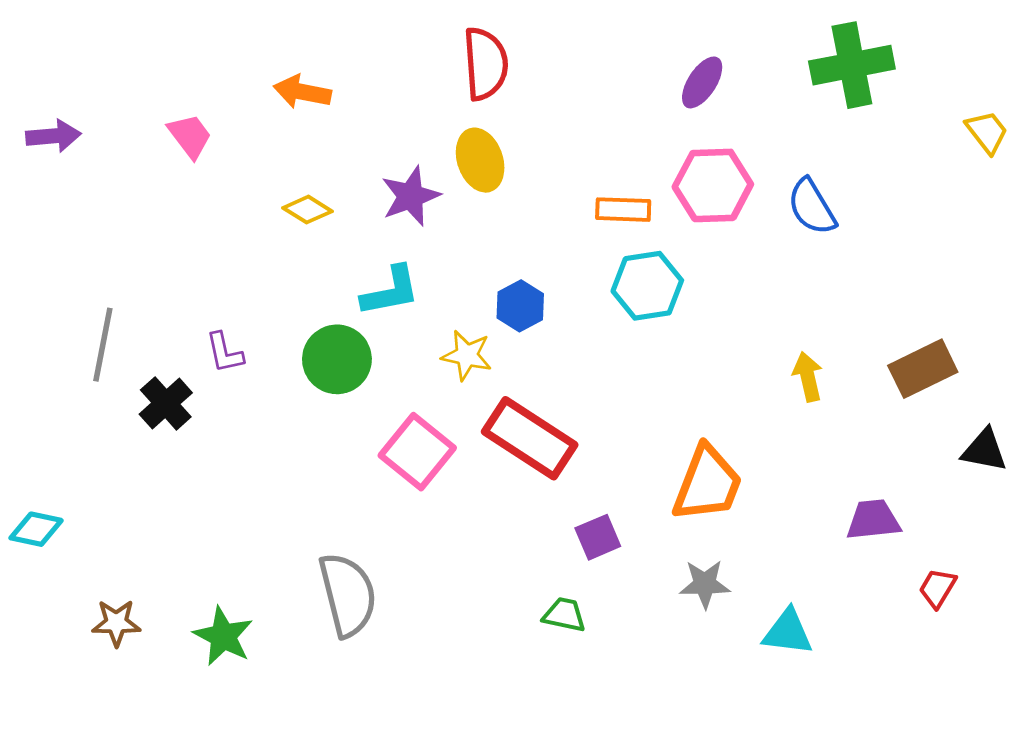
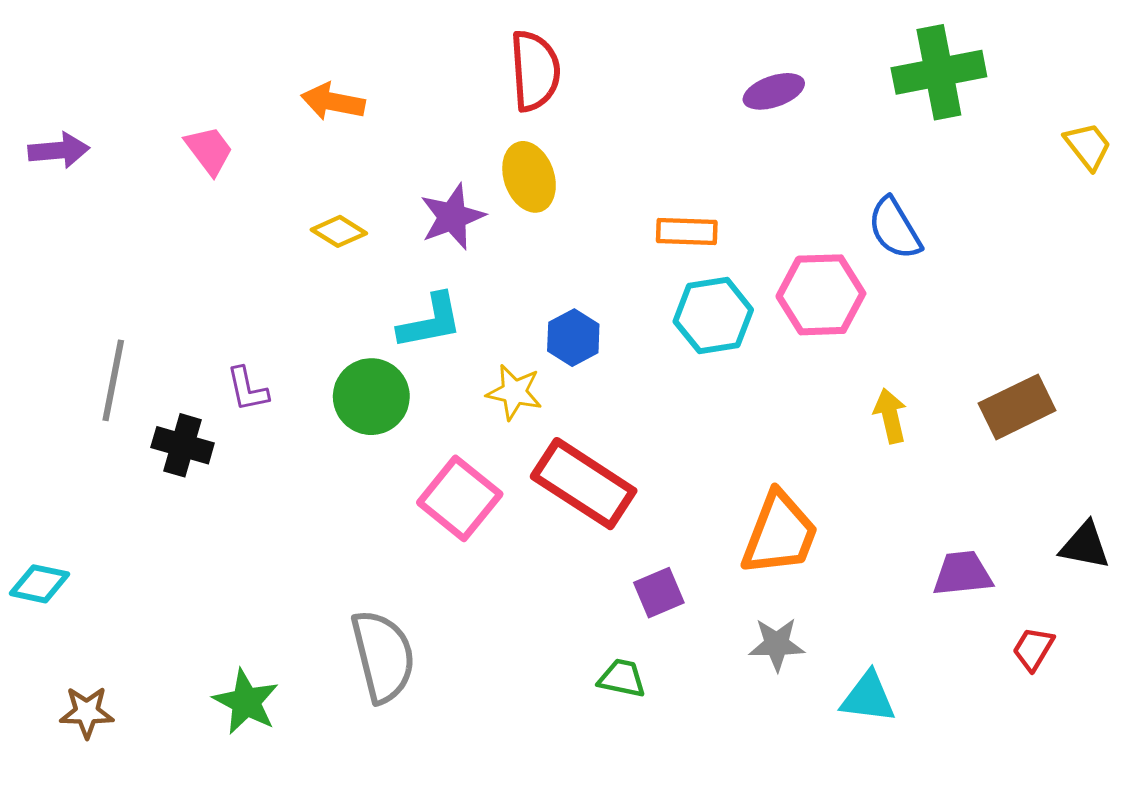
purple ellipse: (702, 82) -> (774, 91), turned 38
pink hexagon: (713, 185) -> (821, 295), moved
black cross: (166, 403) -> (183, 445), turned -32
black triangle: (984, 450) -> (1085, 546), moved
brown star: (116, 623) -> (87, 712), moved

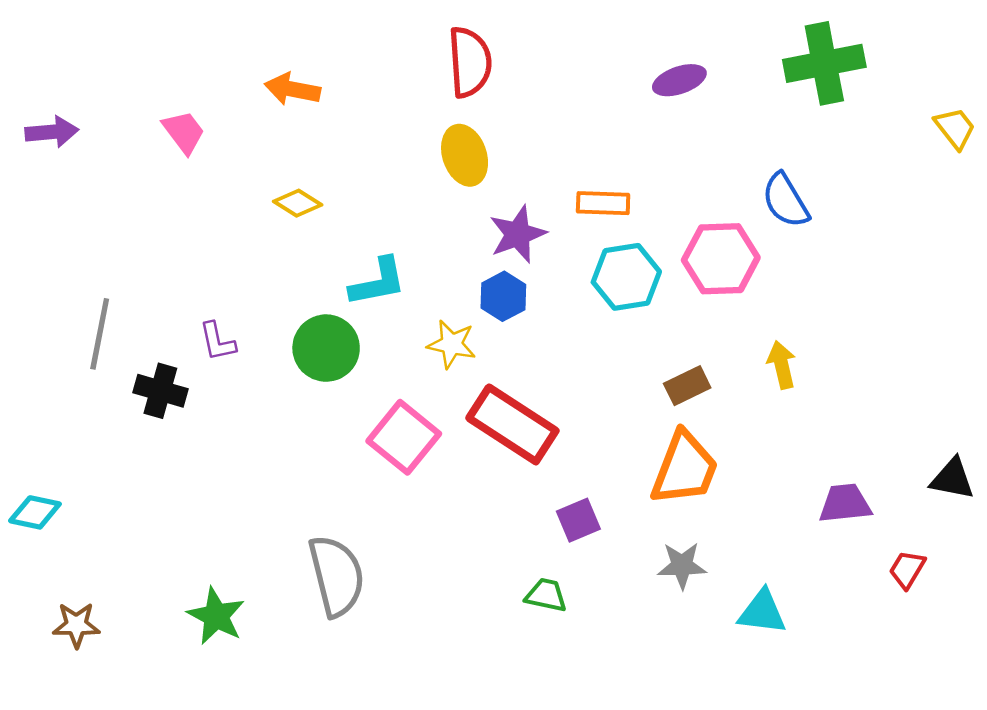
purple star: (452, 217) -> (518, 234), moved
brown rectangle: (1017, 407) -> (687, 386), moved, size x0.7

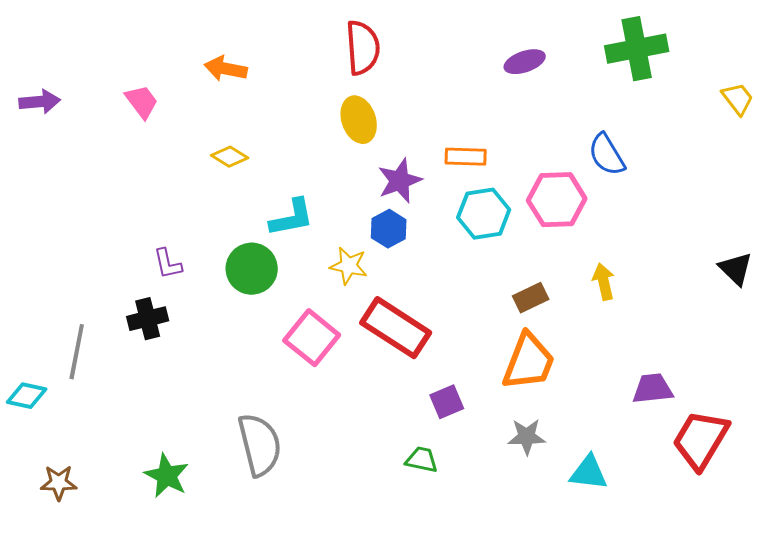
gray line: (100, 334) -> (77, 352), moved
black cross: (160, 391) -> (148, 319), moved, turned -30
black triangle: (952, 479) -> (736, 269), moved, turned 33
red trapezoid: (907, 569) -> (701, 440), size x2.0

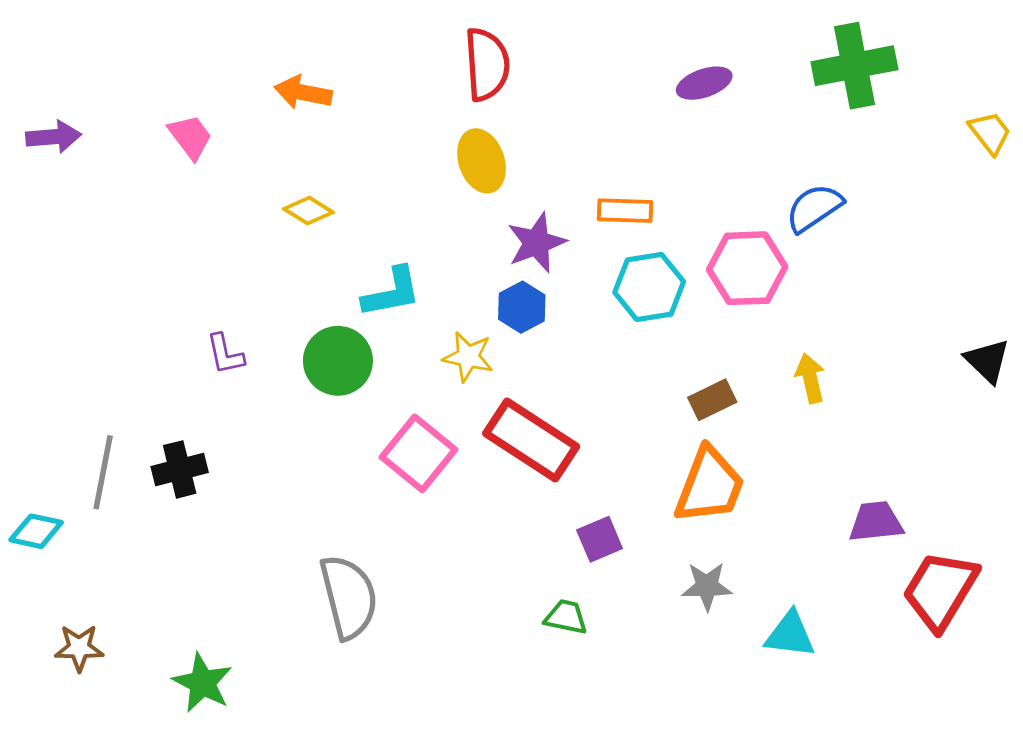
blue semicircle: (607, 155) -> (814, 208), turned 87
black cross: (148, 319) -> (180, 469), moved
green star: (167, 476) -> (202, 683), moved

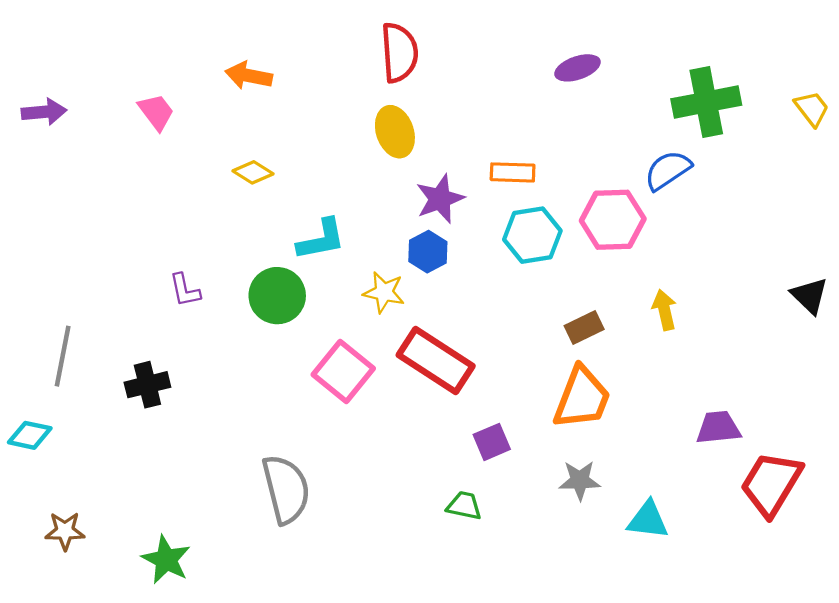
green cross: (854, 66) -> (706, 102), moved
gray line: (103, 472) -> (63, 356), moved

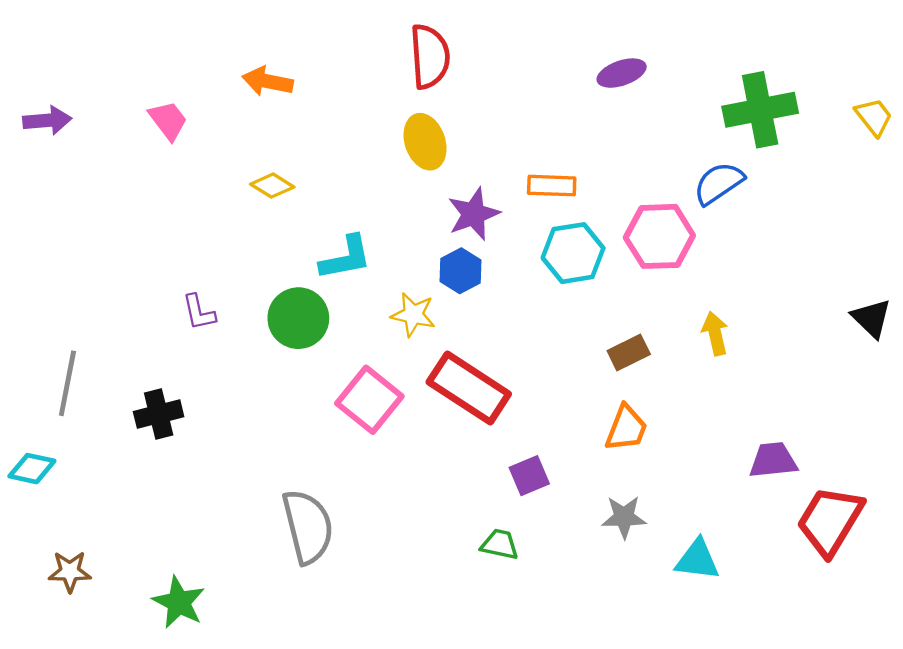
orange trapezoid: (582, 398) -> (626, 428), size x0.7

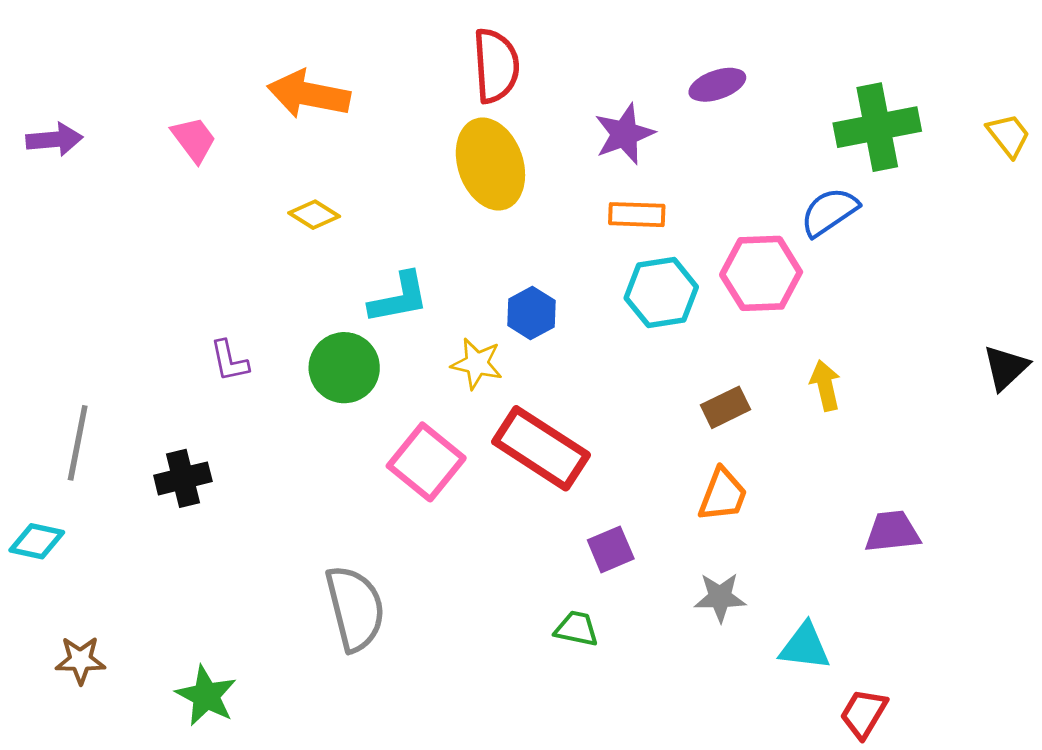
orange arrow: (268, 81) -> (309, 94), size x1.4
yellow ellipse: (425, 142) -> (490, 164), size x1.4
purple star: (474, 214) -> (624, 134), moved
black triangle: (871, 318) -> (1006, 368), turned 33
red trapezoid: (830, 521) -> (864, 713), moved, size x0.6

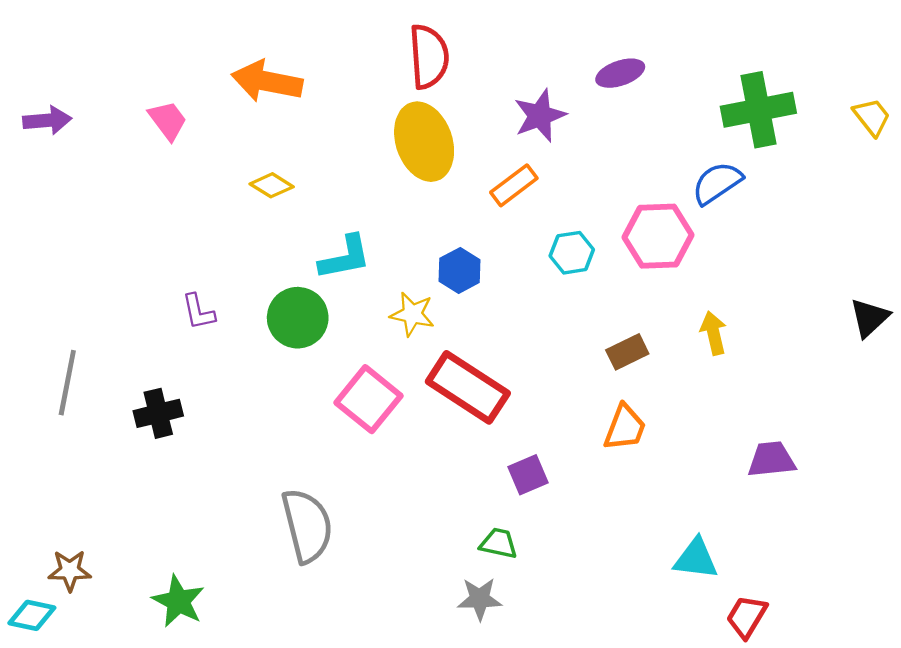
orange rectangle: (637, 215) -> (514, 185), moved, turned -39
cyan hexagon: (661, 292) -> (572, 253), size x0.7
cyan diamond: (37, 541) -> (32, 615), moved
gray star: (720, 597) -> (480, 599), moved

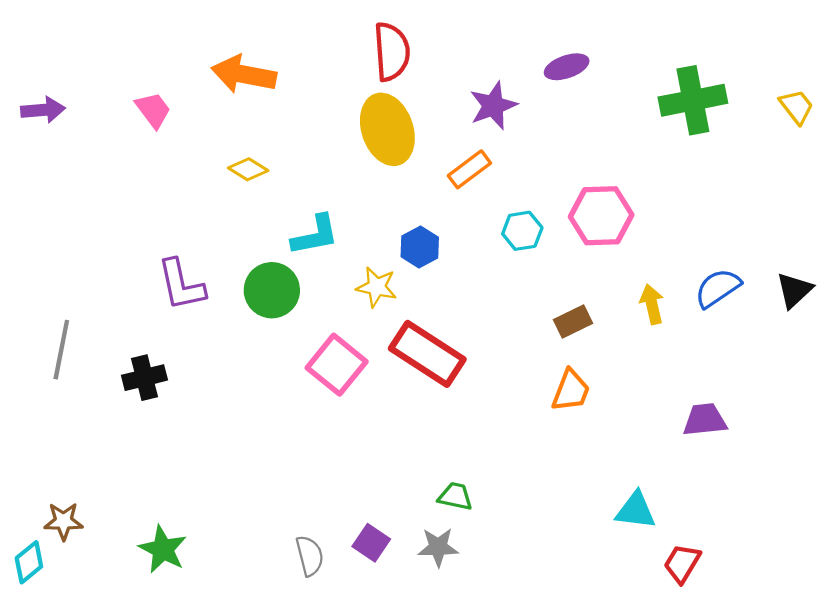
blue semicircle: (717, 183) -> (718, 288), moved
purple L-shape: (198, 312) -> (181, 285), size x1.6
purple square: (528, 475) -> (371, 543), moved, turned -33
gray semicircle: (307, 526) -> (310, 556), moved, size x0.6
cyan diamond: (32, 615) -> (29, 562), turned -51

